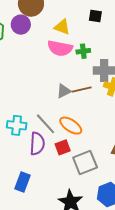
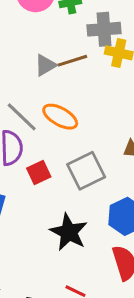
red square: (63, 147) -> (39, 173), moved

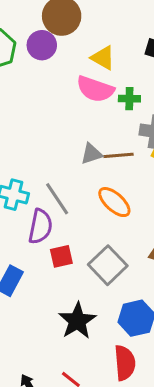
orange ellipse: (60, 117) -> (114, 202), moved
gray square: (86, 171) -> (108, 265), turned -30

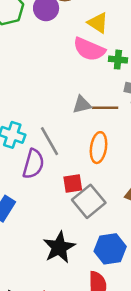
orange ellipse: (114, 202) -> (99, 148), turned 52
red square: (61, 256) -> (73, 184), moved

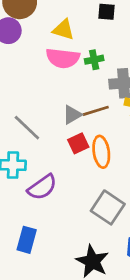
gray line: (49, 141) -> (27, 128), moved
purple semicircle: (33, 164) -> (42, 187), turned 56
red square: (73, 184) -> (78, 143), moved

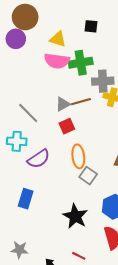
green cross: (94, 60) -> (81, 63), size x1.6
orange ellipse: (101, 152) -> (78, 156), moved
gray square: (108, 207) -> (88, 176), size x0.7

